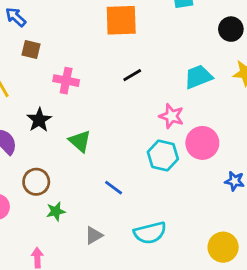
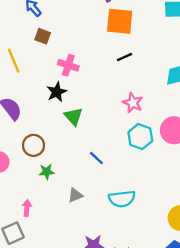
black line: (132, 75) -> (124, 57), moved
pink star: (171, 116) -> (133, 103), moved
black star: (39, 120) -> (57, 92), moved

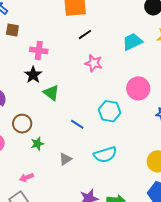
pink star: (133, 103) -> (94, 63), moved
cyan hexagon: (140, 137) -> (110, 111), moved
pink arrow: (27, 208) -> (26, 177), turned -104

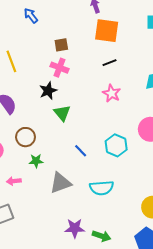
brown square: (12, 30) -> (61, 45), moved, turned -32
gray triangle: (65, 159) -> (61, 183), size x1.6
pink arrow: (26, 177) -> (14, 181), moved

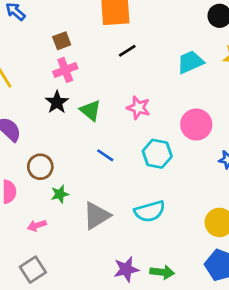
pink cross: (59, 68) -> (65, 70), turned -30
pink star: (112, 93) -> (138, 108), moved
green triangle: (62, 113) -> (91, 110), moved
blue line: (81, 151) -> (105, 155), moved

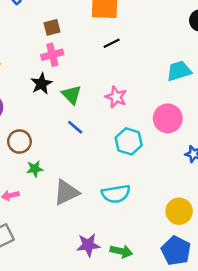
cyan trapezoid: (190, 62) -> (179, 71), moved
blue line: (105, 155) -> (75, 127), moved

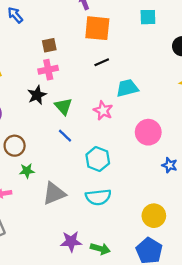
cyan trapezoid: (179, 71) -> (127, 88), moved
cyan hexagon: (129, 141) -> (98, 159), moved

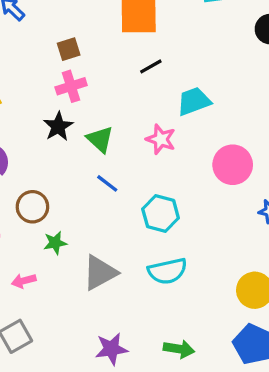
purple star: (71, 241) -> (111, 349), moved

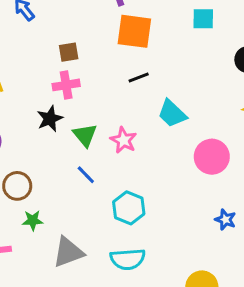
cyan trapezoid: (194, 101) -> (172, 114), turned -124
pink star: (161, 139) -> (124, 140), moved
pink circle: (233, 165) -> (212, 157), moved

